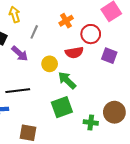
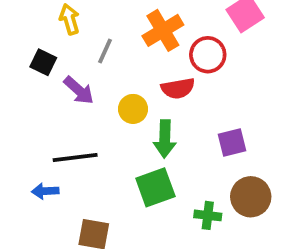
orange cross: (66, 21) -> (163, 30), size x1.5
purple square: (109, 56) -> (232, 143), moved, turned -35
green arrow: (67, 80) -> (165, 139), turned -132

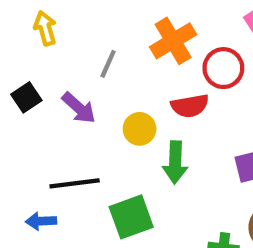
yellow arrow: (69, 19) -> (45, 28), moved
black square: (43, 62) -> (26, 97), moved, turned 30
green square: (155, 187) -> (131, 217), moved

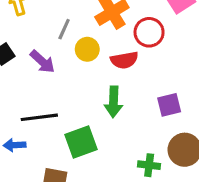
yellow circle: (140, 129) -> (87, 49), moved

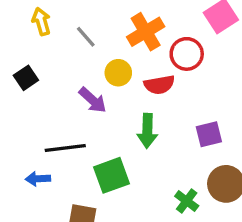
gray line: (64, 29) -> (86, 37), moved, turned -65
purple arrow: (42, 62) -> (93, 100), moved
green cross: (149, 165) -> (187, 201), turned 30

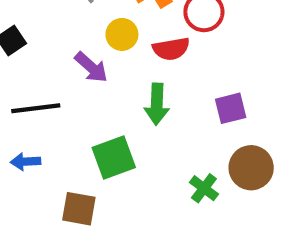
black line: (65, 148) -> (36, 108), moved

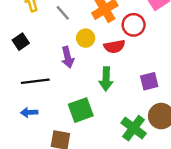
purple arrow: (91, 67) -> (68, 57), turned 35
green cross: (204, 188) -> (134, 128), size x1.5

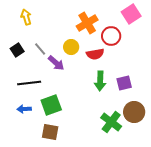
gray line: (63, 13) -> (40, 49), moved
purple arrow: (68, 57) -> (56, 63), turned -36
green arrow: (106, 79) -> (100, 81), moved
green square: (81, 110) -> (51, 105), moved

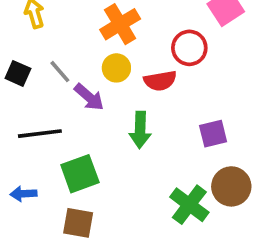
orange cross: (87, 23) -> (120, 24), moved
black square: (17, 50) -> (18, 73), turned -32
green arrow: (100, 81) -> (140, 130), moved
blue arrow: (24, 109) -> (23, 194), moved

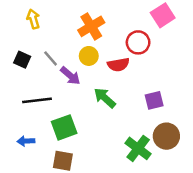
green arrow: (140, 130) -> (105, 98), turned 130

